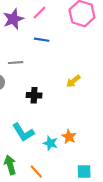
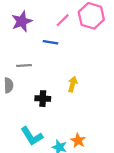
pink line: (40, 12) -> (63, 20), moved
yellow arrow: (73, 81) -> (73, 84), moved, turned 144

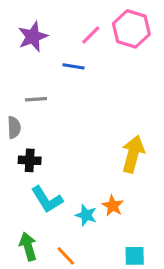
yellow arrow: (73, 84) -> (133, 154), moved, size x1.6
black cross: (43, 99) -> (30, 160), moved

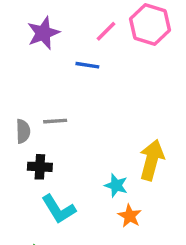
gray line: (36, 99) -> (55, 121), moved
cyan star: (86, 215) -> (116, 185), moved

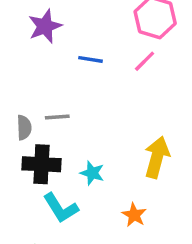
pink line: (106, 31) -> (145, 61), moved
black cross: (40, 167) -> (42, 164), size x1.5
cyan star: (116, 185) -> (92, 173), moved

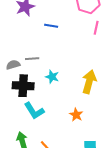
pink line: (145, 61) -> (96, 28), moved, turned -32
gray semicircle: (24, 128) -> (13, 65), turned -104
cyan star: (92, 173) -> (52, 77), moved

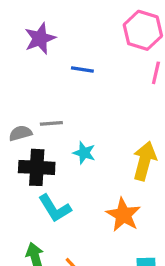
orange star: (76, 115) -> (123, 215), size x1.5

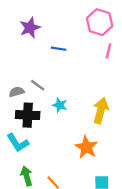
gray line: (51, 123) -> (38, 85), turned 40
cyan L-shape: (55, 208) -> (18, 143), moved

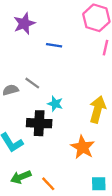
black cross: (28, 115) -> (39, 123), moved
green arrow: (27, 176) -> (21, 177), turned -96

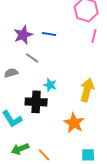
purple star: (24, 24) -> (23, 35), moved
gray line: (32, 83) -> (32, 58), moved

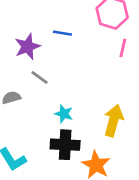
blue line: (49, 34) -> (62, 33), moved
black cross: (36, 102) -> (65, 145), moved

